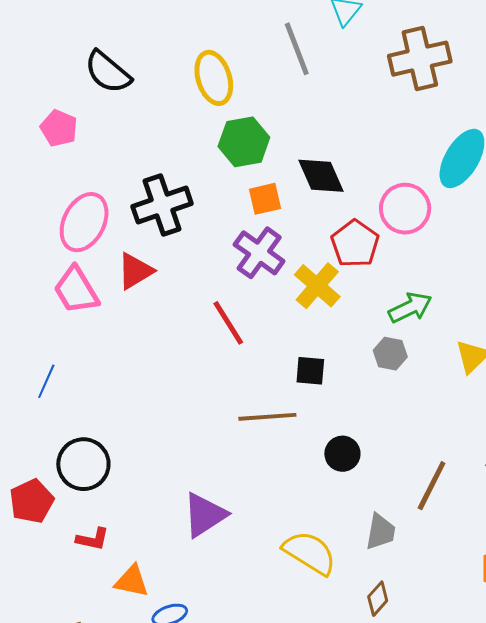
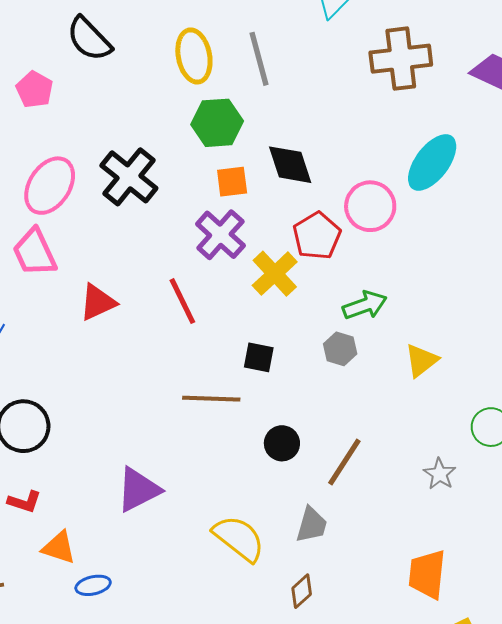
gray line: (297, 49) -> (259, 59), moved
black cross: (162, 205) -> (129, 177), turned -38
red triangle: (135, 271) -> (98, 302), moved
brown line: (432, 486) -> (344, 462), moved

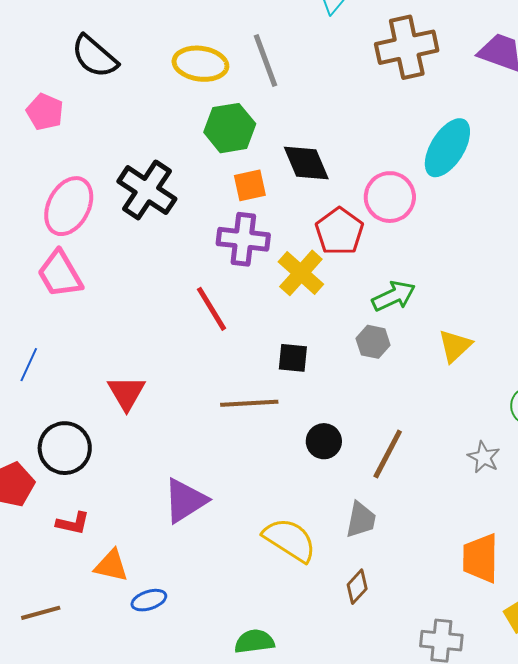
yellow ellipse: (194, 56) -> (200, 64), turned -66
purple cross: (220, 235) -> (243, 239), turned -30
red triangle: (98, 302) -> (126, 393), moved, turned -30

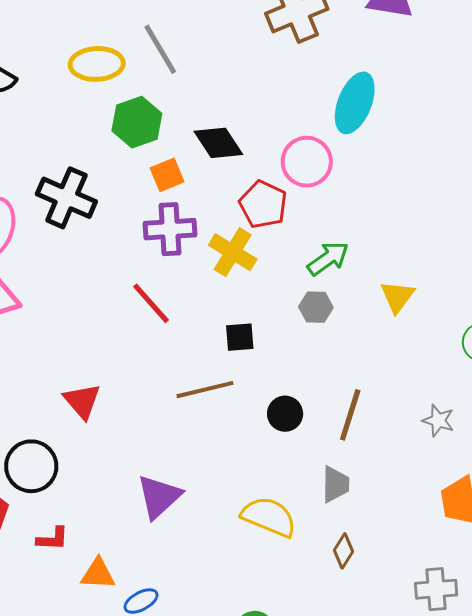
gray star: (484, 457) -> (438, 420), moved

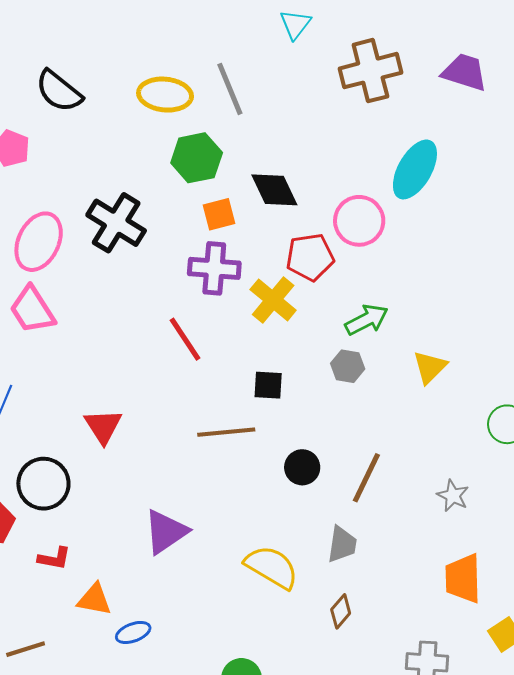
red pentagon: (263, 204) -> (310, 257), turned 30

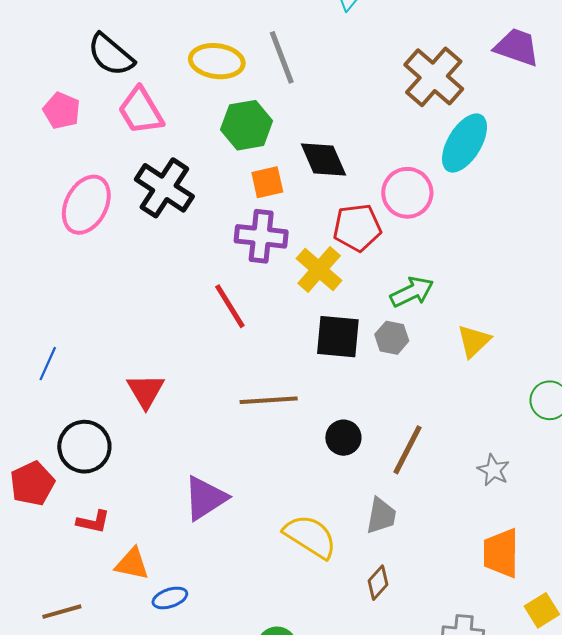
brown cross: (370, 71) -> (434, 77), moved, turned -36
pink trapezoid: (32, 310) -> (141, 111), moved
black square: (268, 385) -> (338, 337), moved, size x1.5

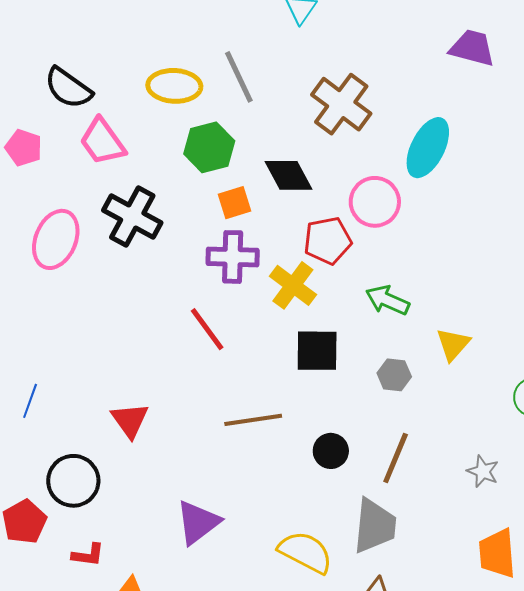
brown cross: (434, 77) -> (341, 104), moved
green arrow: (412, 292) -> (387, 300), turned -126
gray hexagon: (392, 338) -> (394, 375), moved
gray trapezoid: (381, 516) -> (375, 526), size x1.5

